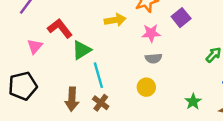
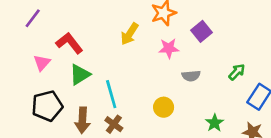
yellow arrow: (115, 20) -> (130, 34), turned 132
green triangle: (82, 50) -> (80, 74), moved
gray semicircle: (154, 58) -> (191, 76), moved
black pentagon: (23, 86) -> (47, 106), moved

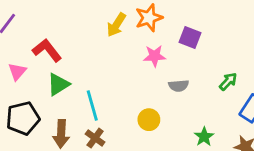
purple square: (201, 31) -> (190, 38), turned -30
yellow arrow: (130, 34) -> (116, 25), moved

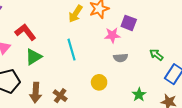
pink star: (155, 56) -> (112, 35), moved
green arrow: (228, 81) -> (156, 55), turned -96
cyan line: (92, 106) -> (71, 50), moved

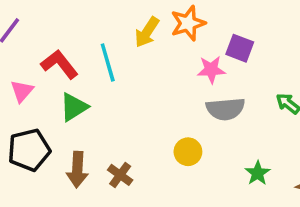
cyan line: (71, 50) -> (108, 62), moved
gray semicircle: (121, 58) -> (225, 109), size x1.5

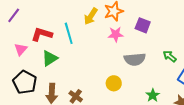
red L-shape: (59, 64) -> (42, 34), turned -35
pink star: (211, 70) -> (116, 34), moved
black pentagon: (29, 150) -> (25, 82), turned -30

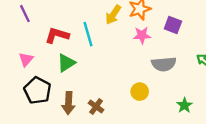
purple line: (14, 15) -> (25, 14), turned -63
pink triangle: (21, 49) -> (26, 59), moved

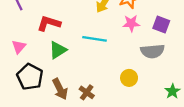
purple square: (173, 25) -> (161, 24), moved
cyan line: (88, 34) -> (95, 39), moved, turned -65
brown arrow: (68, 103) -> (60, 89), turned -30

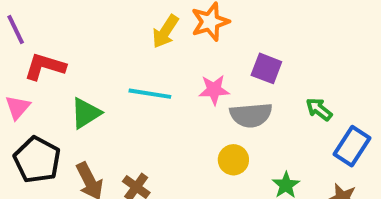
red L-shape: (49, 23) -> (45, 66), moved
pink star: (131, 23) -> (214, 90), moved
yellow circle: (129, 78) -> (233, 160), moved

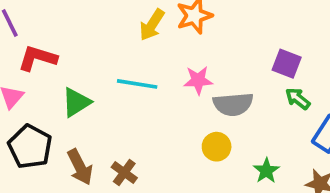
purple square: (266, 68) -> (287, 64), moved

